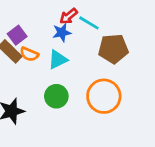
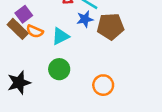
blue star: (62, 32) -> (85, 19), moved
orange circle: (104, 96) -> (103, 85), moved, size x0.7

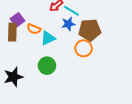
brown rectangle: (18, 29) -> (12, 32), turned 48
orange semicircle: (35, 31) -> (34, 29), moved
orange circle: (103, 85) -> (84, 48), moved

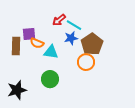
purple square: (17, 20) -> (29, 34), moved, turned 32
brown pentagon: (90, 30) -> (92, 44), turned -30
cyan triangle: (48, 38) -> (51, 52), turned 35

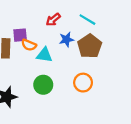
cyan line: (74, 25) -> (87, 20), moved
orange circle: (86, 62) -> (83, 83), moved

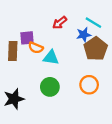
blue star: (66, 39) -> (84, 35), moved

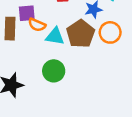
brown pentagon: (96, 49) -> (81, 34), moved
orange circle: (89, 85) -> (110, 32), moved

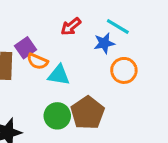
purple square: (27, 13) -> (25, 48), turned -30
brown pentagon: (81, 34) -> (88, 113), moved

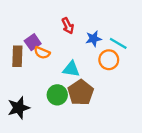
red arrow: (71, 26) -> (68, 26), turned -77
cyan line: (118, 26) -> (118, 43), moved
cyan triangle: (59, 75) -> (71, 69), moved

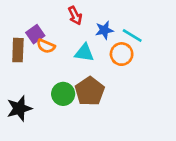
cyan triangle: (71, 69) -> (84, 53), moved

